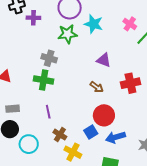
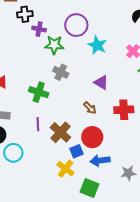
green star: (67, 34) -> (54, 45), moved
gray cross: (49, 58) -> (61, 72), moved
brown cross: (60, 135) -> (60, 132), moved, size x1.5
yellow cross: (73, 152) -> (66, 169), moved

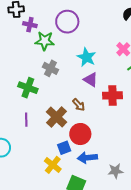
cyan star: (97, 45) -> (86, 57), moved
red cross: (124, 110) -> (112, 95), moved
brown cross: (60, 132) -> (57, 117), moved

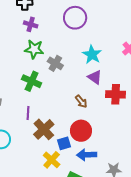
purple cross: (30, 25) -> (31, 24), moved
green star: (45, 41) -> (34, 49), moved
brown cross: (57, 117) -> (44, 129), moved

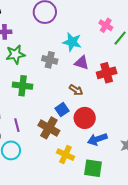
gray cross: (55, 63) -> (50, 60), moved
purple line: (28, 113) -> (17, 125), moved
blue square: (64, 143) -> (62, 110), moved

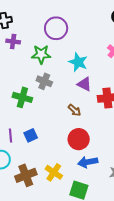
green star: (15, 54) -> (41, 54), moved
gray cross: (50, 60) -> (44, 81), moved
blue square: (62, 110) -> (31, 135), moved
brown cross: (49, 128) -> (26, 175), moved, turned 30

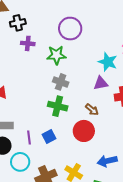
cyan star: (78, 62) -> (108, 62), moved
purple triangle: (84, 84) -> (101, 83), turned -35
green cross: (22, 97) -> (58, 106), moved
red circle: (79, 139) -> (84, 131), moved

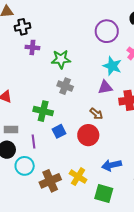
purple circle: (70, 29) -> (107, 31), moved
green cross: (58, 106) -> (43, 111), moved
blue square: (49, 137) -> (59, 131), moved

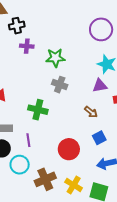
blue square: (59, 131) -> (99, 138), moved
red circle: (88, 135) -> (69, 149), moved
yellow cross: (78, 177) -> (74, 185), moved

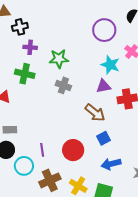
green cross: (38, 110) -> (25, 74), moved
brown arrow: (91, 112) -> (95, 113), size x1.5
purple line: (28, 140) -> (42, 150), moved

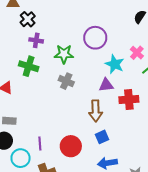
black cross: (20, 27) -> (28, 19), turned -35
purple circle: (104, 30) -> (95, 38), moved
brown arrow: (95, 113) -> (96, 111), turned 45

